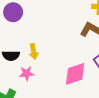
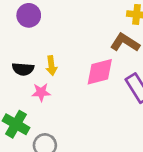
pink diamond: (75, 74) -> (100, 72), moved

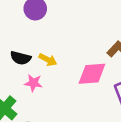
yellow arrow: (51, 66) -> (48, 60), turned -66

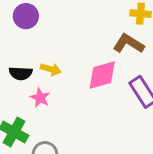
pink star: (33, 83) -> (40, 98), turned 30

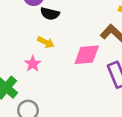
black semicircle: (21, 73) -> (50, 14), moved

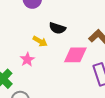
black semicircle: (50, 14) -> (57, 28), moved

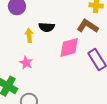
yellow arrow: (40, 41) -> (29, 35), moved, turned -112

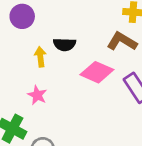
pink diamond: (69, 48) -> (97, 72), turned 40

